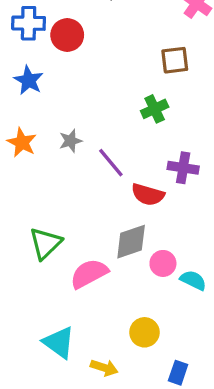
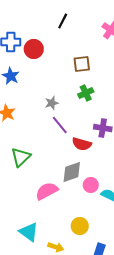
brown square: (175, 60) -> (82, 64), moved
gray star: (71, 141) -> (52, 103), moved
green triangle: (45, 243) -> (21, 157), moved

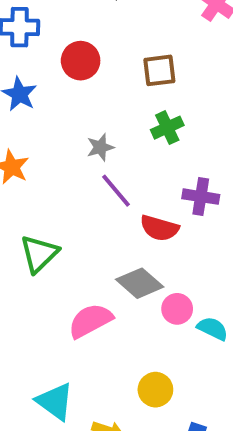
red circle: (34, 49) -> (81, 61), moved
gray diamond: (72, 172) -> (140, 283), turned 60

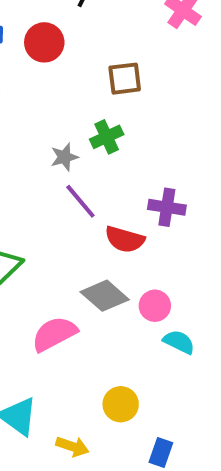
red circle: (81, 61) -> (44, 42), moved
green cross: (167, 128) -> (107, 137), moved
pink circle: (177, 309) -> (155, 306), moved

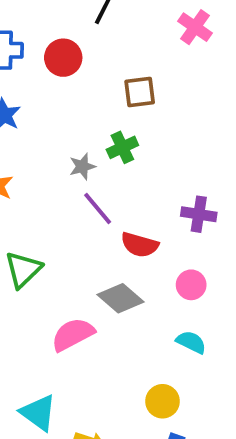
purple cross: (167, 207) -> (199, 214), moved
pink circle: (155, 306) -> (191, 285), moved
yellow circle: (121, 404) -> (162, 401), moved

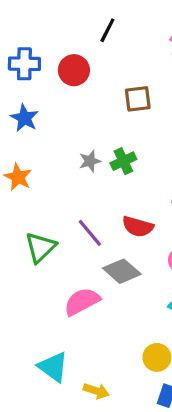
green cross: (122, 147) -> (123, 161), moved
purple line: (98, 208) -> (90, 233), moved

